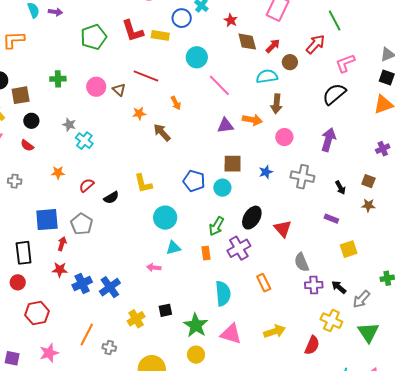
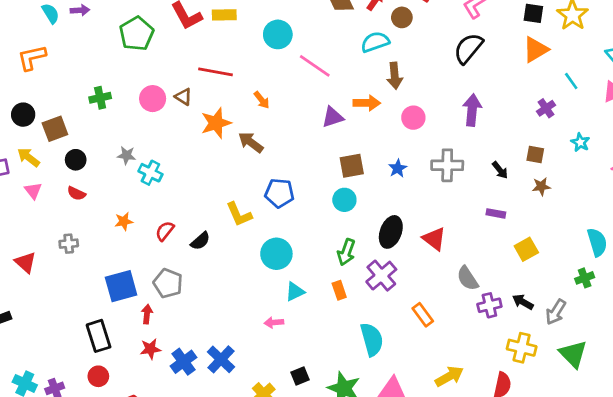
orange star: (139, 113) -> (216, 123), size x1.6
blue pentagon: (194, 181) -> (279, 193), moved

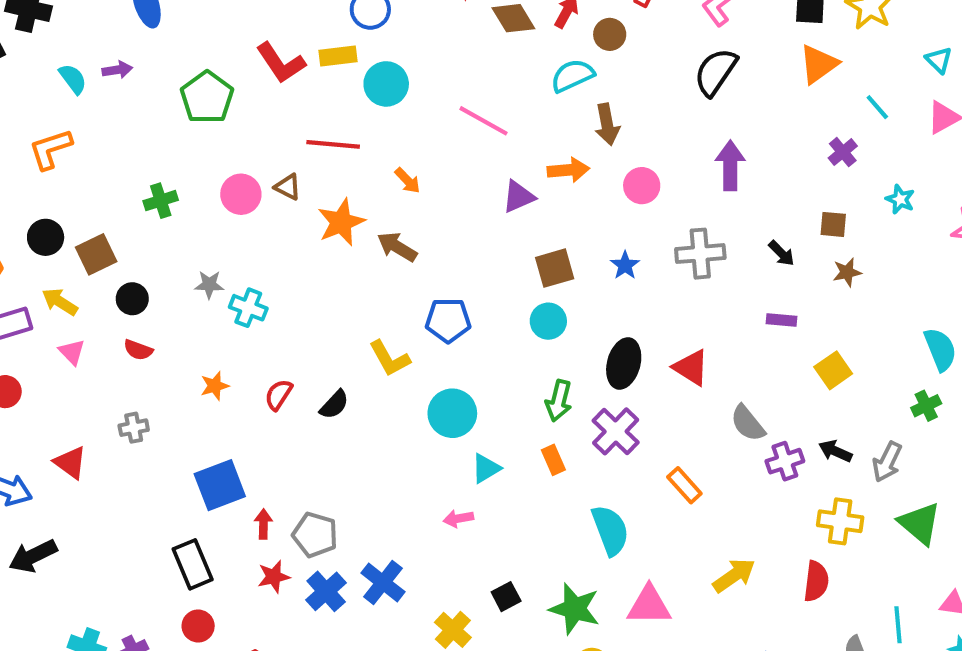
cyan circle: (278, 34) -> (386, 84), moved
gray pentagon: (168, 283) -> (315, 535), moved

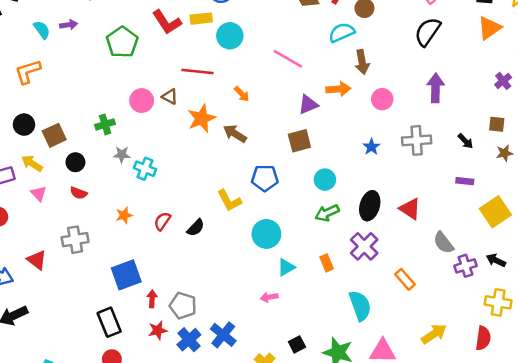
green cross: (161, 201) -> (105, 124), moved
brown square: (555, 268) -> (299, 141), moved
yellow square: (833, 370) -> (495, 212), size x1.4
green arrow: (559, 401) -> (327, 213), moved, turned 50
gray cross: (134, 428) -> (75, 240), size x1.5

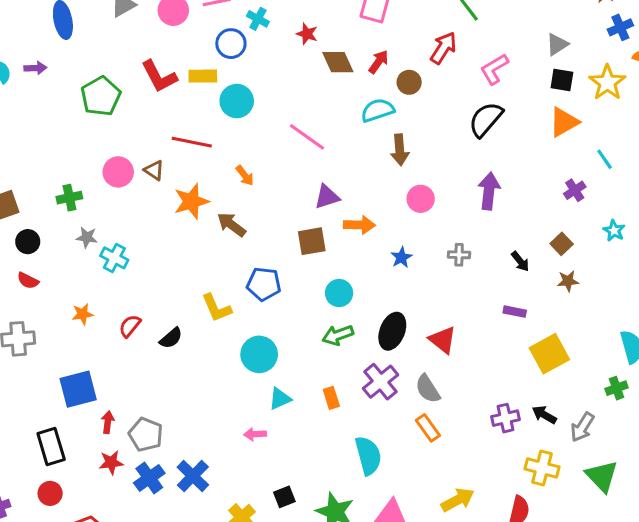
orange arrow: (338, 89) -> (359, 225), moved
brown square: (497, 124) -> (562, 244), turned 35
gray cross: (417, 140) -> (459, 255), size x0.6
gray semicircle: (444, 243) -> (428, 389), moved

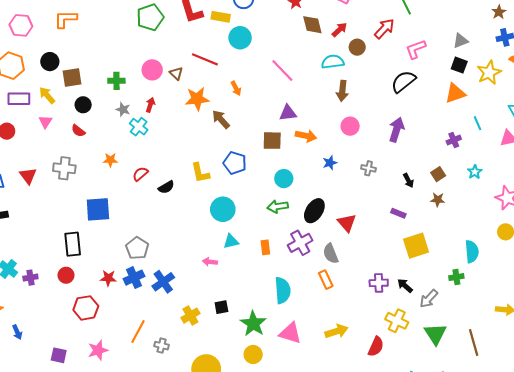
red arrow: (108, 422) -> (150, 105), moved
red star: (111, 463) -> (108, 278), moved

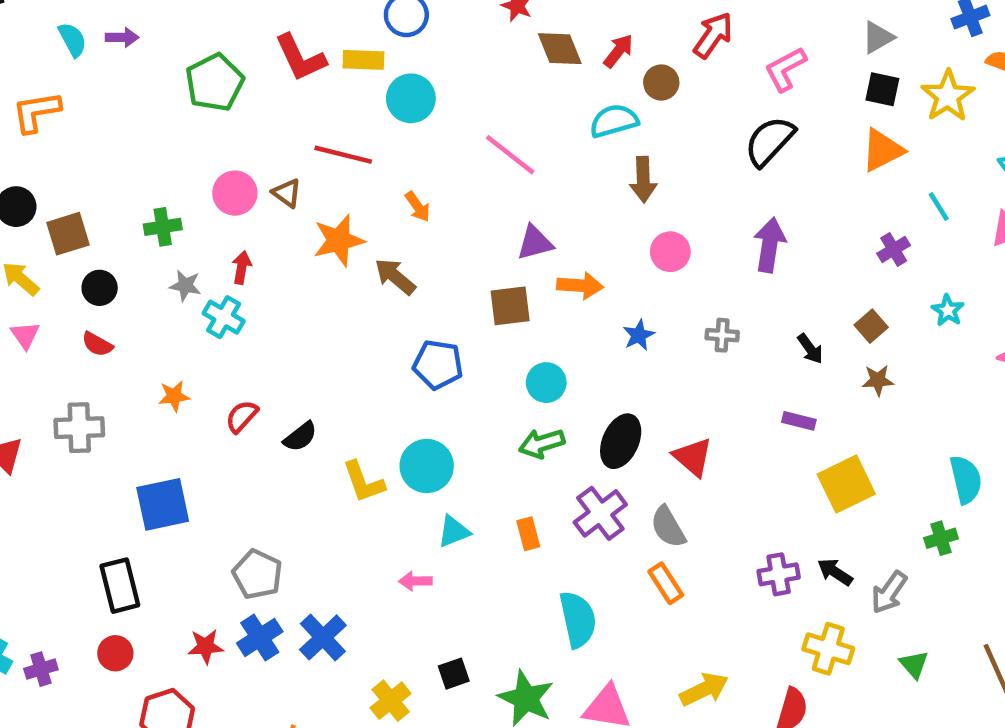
yellow L-shape: (200, 173) -> (363, 482), moved
green triangle: (435, 334) -> (914, 665), size x0.6

